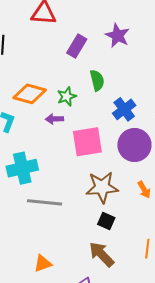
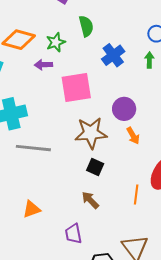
purple circle: (134, 145) -> (124, 109), moved, size x0.7
brown arrow: (101, 254) -> (90, 200), size x0.7

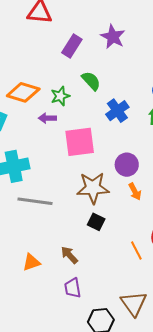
green semicircle: (86, 26) -> (91, 81), turned -30
orange line: (136, 195) -> (136, 251), turned -36
brown arrow: (90, 200) -> (69, 255), moved

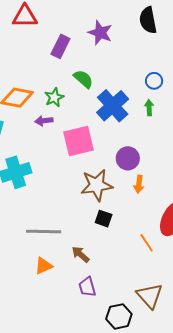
blue cross: (117, 111) -> (113, 106), size x1.4
orange arrow: (135, 192) -> (139, 184), turned 42
gray line: (35, 201) -> (44, 232), moved

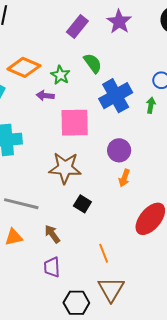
green star: (54, 97) -> (60, 75), turned -30
brown star: (97, 185) -> (65, 168), moved
orange line: (147, 243) -> (104, 253), moved

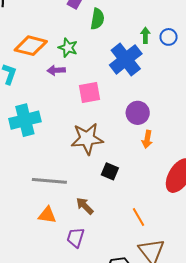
green semicircle: (93, 63) -> (97, 19), moved, turned 55
green arrow: (151, 105) -> (145, 35), moved
pink square: (75, 123) -> (89, 92), size x0.7
orange triangle: (14, 237) -> (47, 215), turned 30
purple trapezoid: (52, 267) -> (76, 237), moved, turned 30

